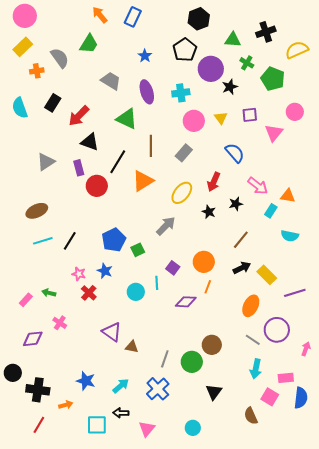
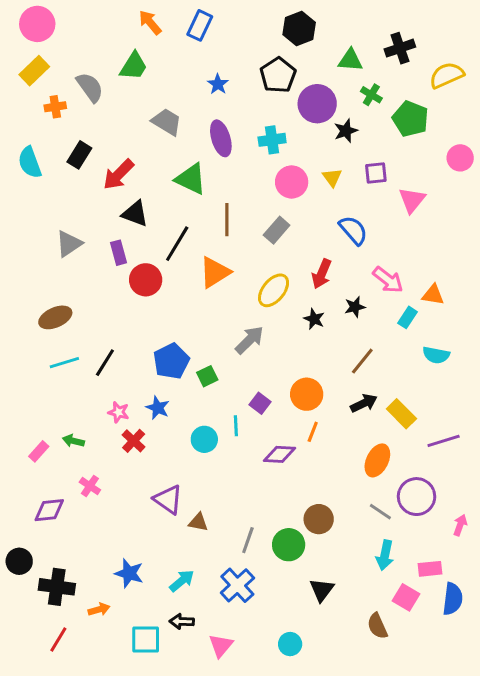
pink circle: (295, 112) -> (460, 158), moved

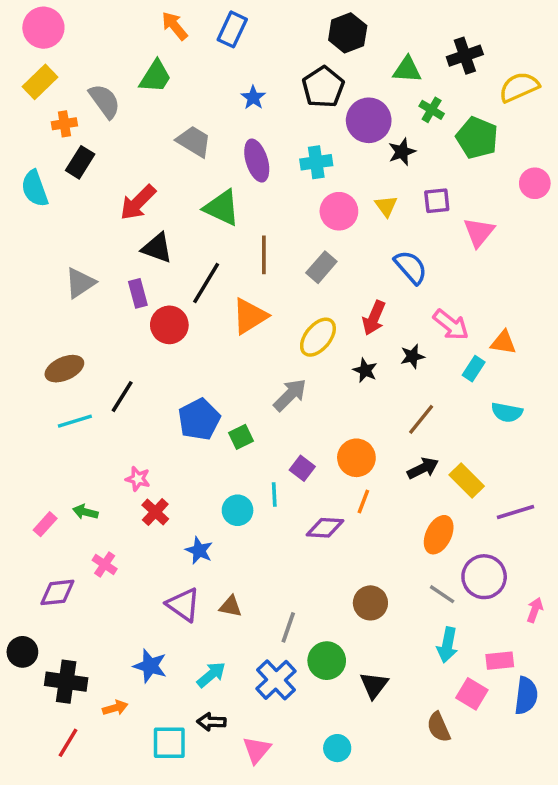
black rectangle: (79, 155) -> (80, 162), moved
black line: (105, 363) -> (122, 397), moved
blue star: (158, 408) -> (199, 550), moved
purple triangle: (168, 500) -> (183, 605), moved
green circle: (289, 545) -> (327, 661), moved

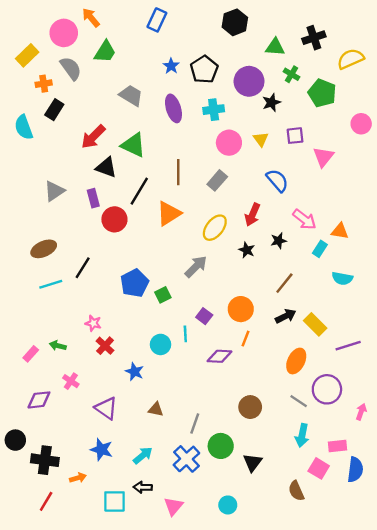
orange arrow: (175, 26) -> (91, 18), moved
pink circle: (43, 28) -> (64, 33), moved
black pentagon: (323, 87) -> (204, 69), moved
green triangle: (222, 208) -> (133, 145), moved
purple triangle: (183, 605) -> (106, 408), moved

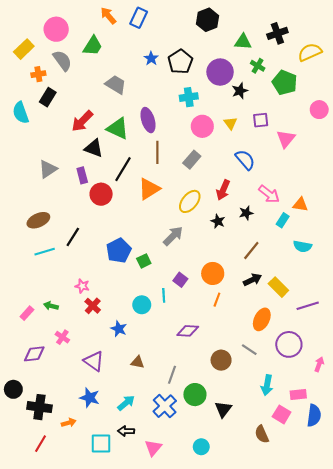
orange arrow: (91, 18) -> (108, 16), moved
purple ellipse: (173, 108) -> (148, 120), moved
purple diamond: (220, 356) -> (188, 331), moved
gray line: (299, 401) -> (249, 350), moved

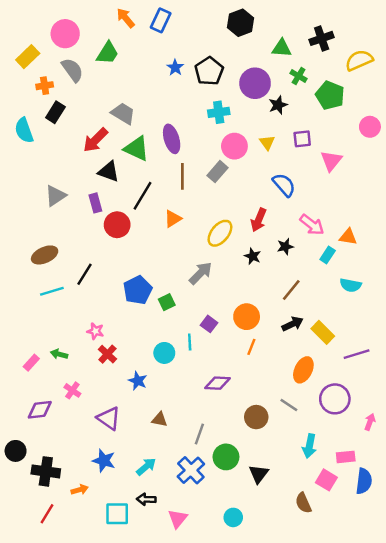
gray trapezoid: (116, 85) -> (123, 113), moved
gray rectangle: (192, 160) -> (218, 172), moved
orange triangle: (149, 189) -> (173, 219), size x0.7

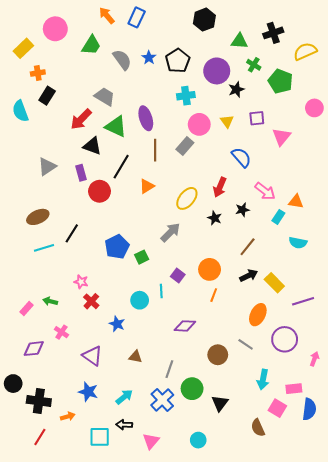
gray semicircle: (72, 70) -> (122, 60), moved

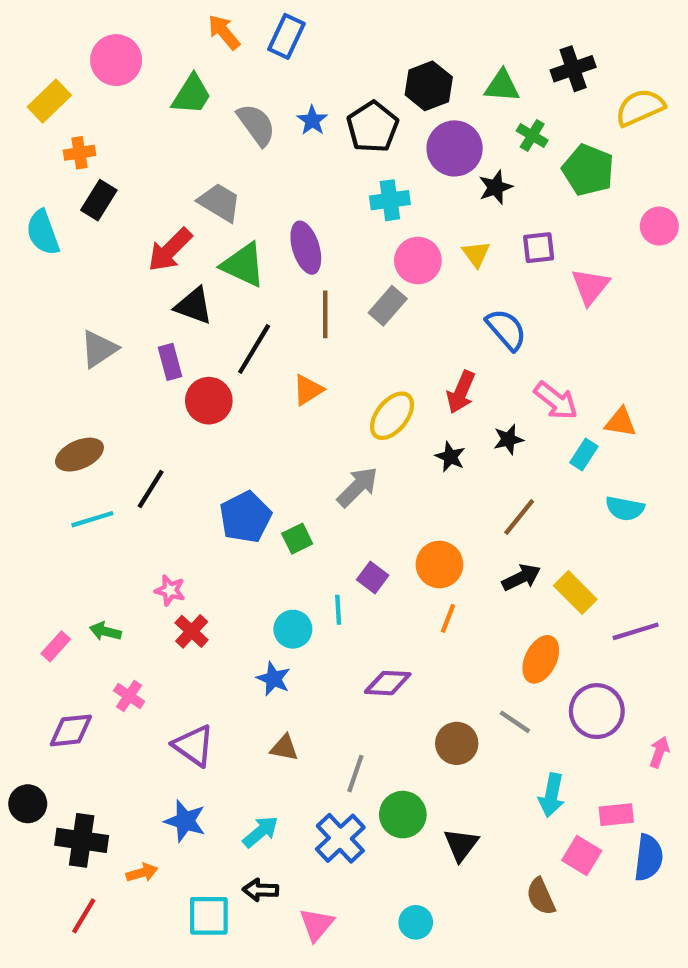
black hexagon: (204, 20) -> (429, 86), moved
blue star: (117, 324) -> (273, 679), moved

